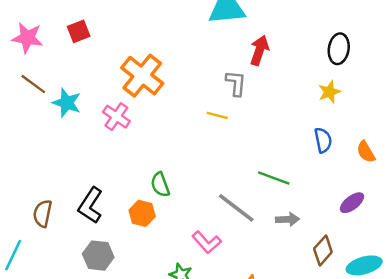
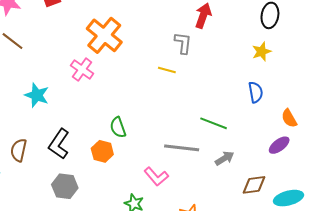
cyan star: (67, 103) -> (37, 95), moved
orange semicircle: (366, 152) -> (289, 118), moved
gray line: (236, 208) -> (182, 148), turned -32
gray arrow: (287, 219) -> (225, 158), turned -30
brown diamond: (323, 250) -> (254, 185), turned 40

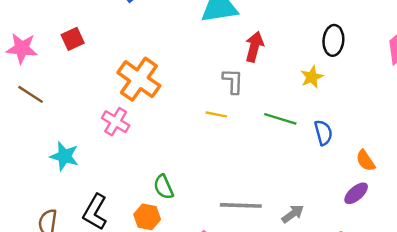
yellow star: (262, 52) -> (312, 77), moved
green line: (214, 123) -> (280, 119), moved

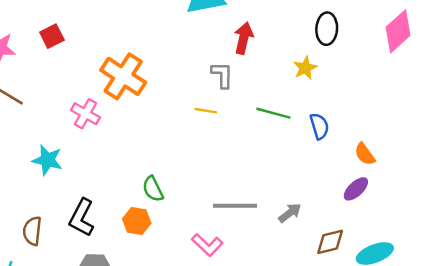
pink cross: (116, 122) -> (85, 114), moved

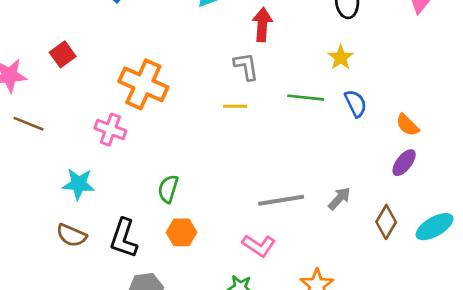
yellow star: (305, 68) -> (341, 57), moved
green semicircle: (153, 189) -> (168, 189), moved, turned 52
brown semicircle: (32, 231) -> (72, 235), moved, turned -64
brown diamond: (330, 242) -> (386, 222), turned -36

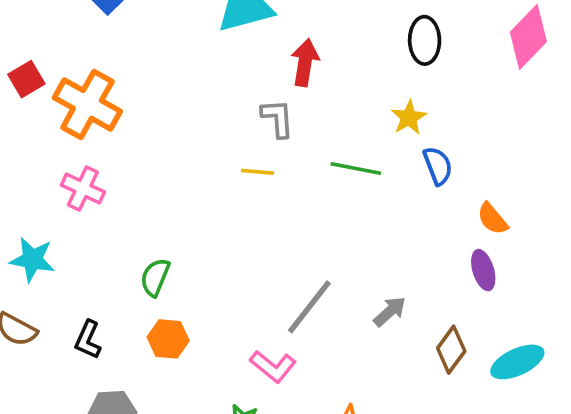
orange cross: (143, 84) -> (87, 104), moved
blue semicircle: (356, 103) -> (438, 166), moved
purple ellipse: (404, 163) -> (483, 270), turned -60
gray line: (281, 200) -> (309, 307), turned -48
black L-shape: (124, 238) -> (88, 340), size x0.7

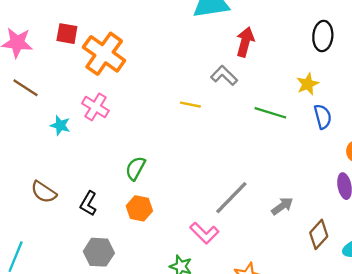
red square: (26, 79) -> (67, 34), turned 35
gray L-shape: (278, 118) -> (224, 75), turned -48
yellow line: (257, 172) -> (190, 105), moved
cyan star: (32, 260) -> (60, 125), moved, size x0.7

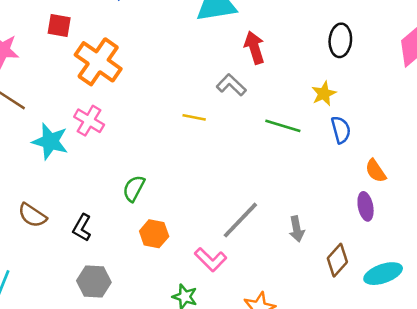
red square: (67, 34) -> (59, 26), moved
red arrow: (245, 42) -> (254, 48), turned -32
cyan star: (60, 125) -> (50, 141), size x1.6
gray arrow: (282, 206) -> (297, 229), turned 115
orange hexagon: (139, 208) -> (154, 234), moved

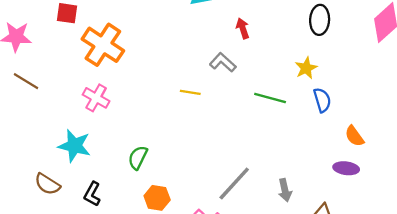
red arrow: (254, 48) -> (243, 28), size x0.7
cyan star: (50, 141) -> (74, 146), moved
purple ellipse: (366, 206) -> (346, 168), turned -70

